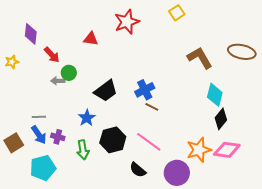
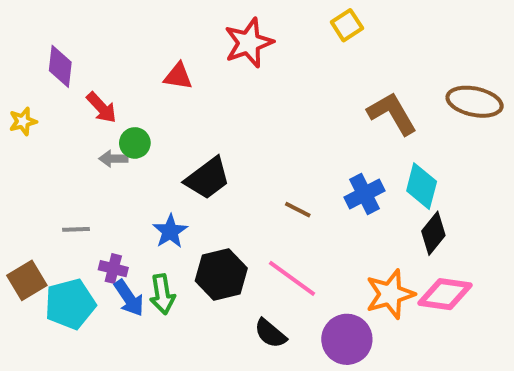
blue cross: (145, 90) -> (365, 194), moved
blue arrow: (39, 135) -> (129, 298), moved
cyan pentagon: (43, 168) -> (70, 304), moved

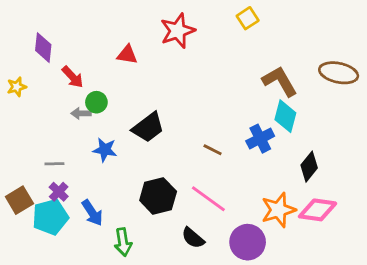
cyan diamond: (422, 186) -> (285, 116), moved
blue star: (170, 231) -> (105, 150), moved, turned -30
purple cross: (113, 269) -> (59, 192), moved, turned 30
green arrow: (162, 294) -> (123, 242), moved

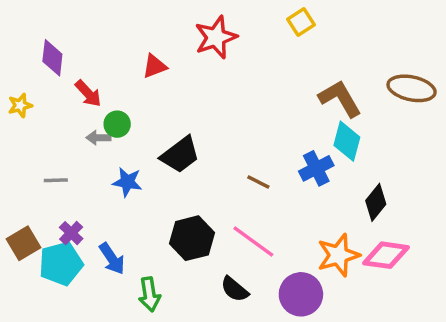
red triangle: (127, 55) -> (155, 66), turned -30
gray line: (54, 164) -> (56, 180), moved

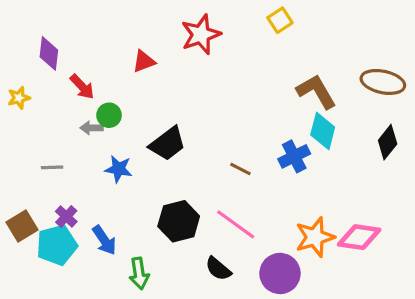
black diamond: (376, 202) -> (388, 142), moved

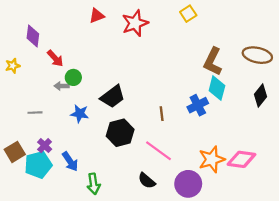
red triangle: (144, 61) -> (97, 16), moved
brown L-shape: (316, 91) -> (213, 61), turned -124
brown line: (240, 169) -> (162, 114), turned 56
black hexagon: (179, 221) -> (120, 133), moved

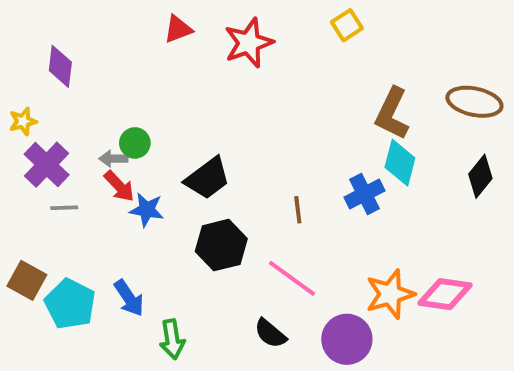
red arrow: (55, 58) -> (119, 186), moved
purple cross: (45, 146) -> (47, 165), moved, size x1.6
brown square: (15, 152) -> (27, 280), turned -30
cyan pentagon: (38, 165) -> (70, 304), turned -30

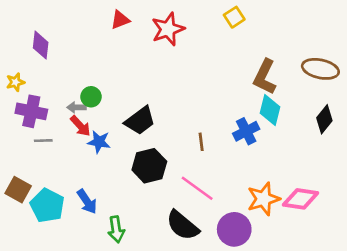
purple cross: (47, 165) -> (31, 111), turned -32
black semicircle: (270, 333) -> (183, 225), size x1.5

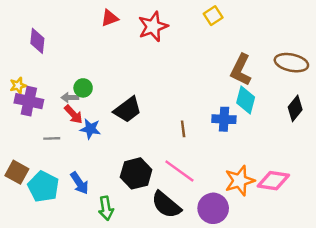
yellow star: (15, 82) -> (18, 85), moved
blue cross: (246, 131) -> (224, 119), turned 30
gray line: (43, 141) -> (52, 138), moved
black hexagon: (149, 166) -> (136, 173), moved

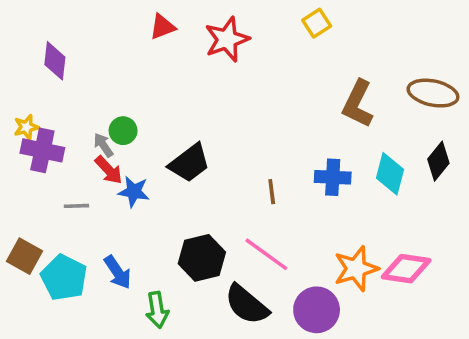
gray arrow: (70, 98) -> (103, 145), turned 56
cyan diamond: (246, 100) -> (390, 174), moved

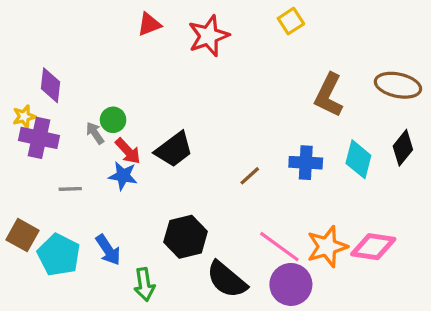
purple diamond: (55, 61) -> (50, 85), moved
red arrow: (109, 170) -> (128, 151), moved
brown line: (272, 192) -> (250, 176), turned 55
pink line: (266, 254) -> (279, 247), moved

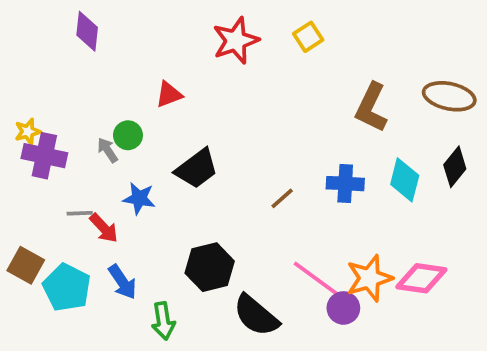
yellow square: (291, 21) -> (308, 37), moved
red triangle: (149, 24) -> (169, 94), moved
purple diamond: (50, 85) -> (87, 31), moved
red arrow: (128, 151) -> (104, 228), moved
purple circle: (291, 284) -> (343, 308), moved, size x0.7

